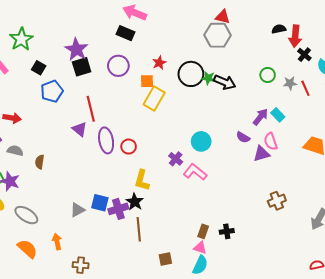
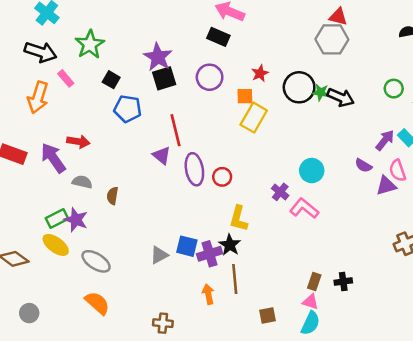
blue pentagon: (52, 91) -> (128, 109), turned 30
orange arrow: (57, 242) -> (208, 294), moved

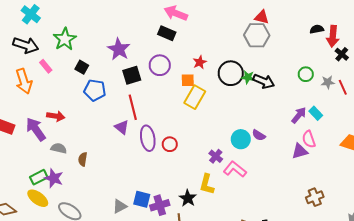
black square: (164, 78) -> (132, 75), moved
orange arrow: (38, 97) -> (24, 81), turned -35
purple semicircle: (363, 165) -> (259, 135), moved
yellow L-shape: (239, 218) -> (207, 184), moved
black star: (230, 245) -> (188, 198), moved

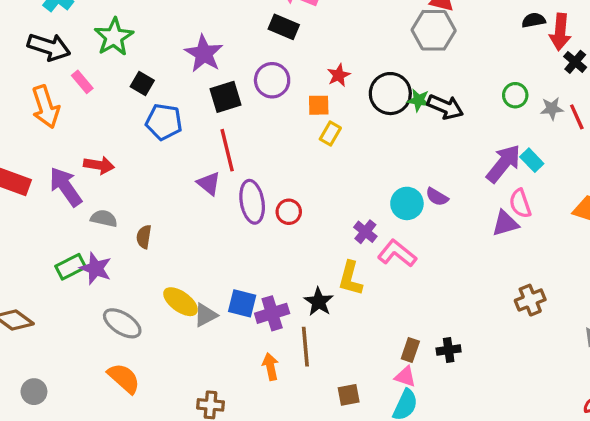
yellow rectangle: (195, 97) -> (330, 134), size x0.6
purple arrow: (299, 115) -> (504, 163), size x1.4
yellow ellipse: (38, 198) -> (181, 302), moved

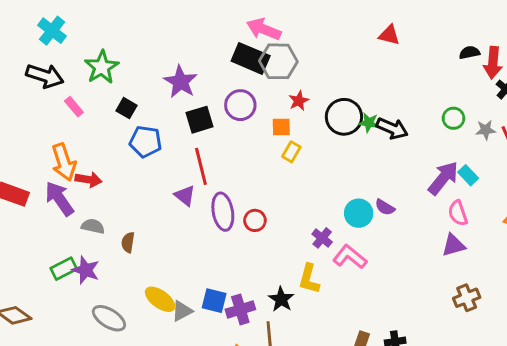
black rectangle: (284, 27) -> (251, 58), size x1.4
gray hexagon: (434, 30) -> (278, 61), moved
orange arrow: (46, 107) -> (64, 162), moved
purple triangle: (505, 223) -> (453, 245), moved

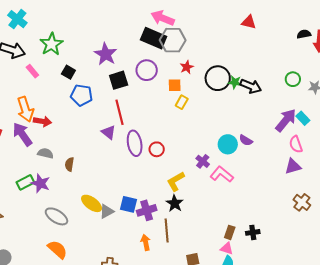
yellow L-shape: (309, 279) -> (176, 181), moved, turned 45
brown cross: (467, 298) -> (302, 202), turned -30

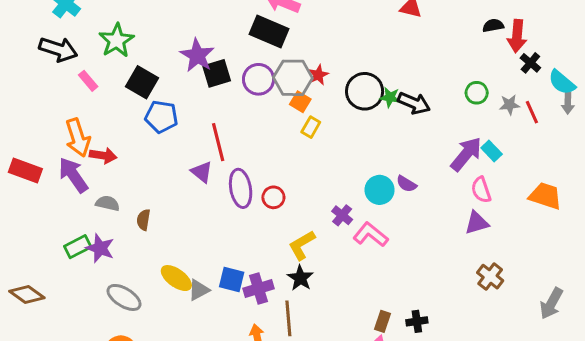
gray hexagon: (173, 40) -> (293, 78), moved
black square: (68, 72) -> (142, 82), size x1.5
black square: (119, 80) -> (217, 73), moved
orange square: (175, 85) -> (300, 102), turned 32

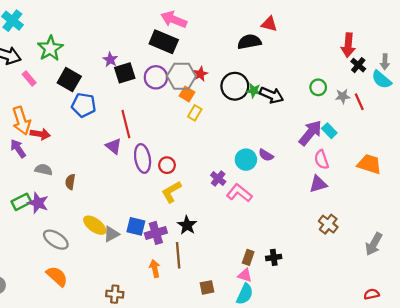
black semicircle: (493, 26) -> (249, 42), moved, size x1.5
purple star: (197, 55) -> (110, 60), size x0.6
gray arrow: (568, 103) -> (385, 62), moved
purple arrow: (73, 175) -> (18, 148), size x0.7
yellow L-shape: (302, 245) -> (171, 192), moved

